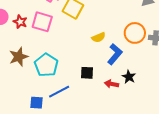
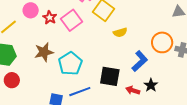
pink square: (42, 22) -> (72, 20), turned 30
yellow semicircle: (99, 37) -> (120, 32), moved
black square: (87, 73) -> (110, 76), size x1.5

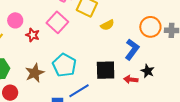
red star: (50, 18) -> (33, 35), moved
brown star: (44, 52) -> (35, 73), moved

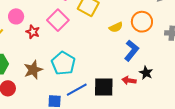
yellow semicircle: (107, 25) -> (116, 27), moved
orange circle: (150, 27) -> (142, 22), moved
black square: (106, 70) -> (104, 87), moved

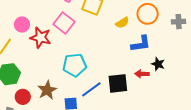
red star: (33, 32) -> (40, 38), size x1.5
blue L-shape: (131, 50) -> (141, 44), turned 50
cyan pentagon: (63, 63) -> (75, 65), turned -30
brown star: (33, 70) -> (47, 90), moved

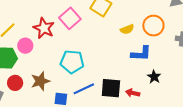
pink circle: (22, 24) -> (25, 46), moved
red arrow: (142, 74) -> (133, 93), moved

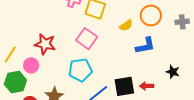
pink square: (70, 18) -> (87, 39), moved
black star: (154, 77) -> (173, 72), moved

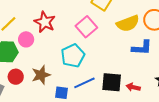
yellow semicircle: (126, 25) -> (128, 23), size x1.6
cyan pentagon: (80, 70) -> (73, 56), turned -30

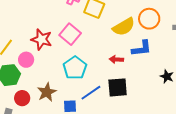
pink square: (86, 27) -> (70, 34), moved
red arrow: (133, 87) -> (116, 59), moved

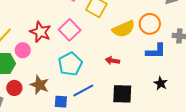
blue L-shape: (142, 48) -> (156, 51), moved
black square: (118, 87) -> (122, 94), moved
brown star: (47, 92) -> (39, 85), turned -30

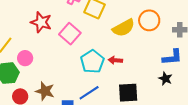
red star: (40, 32) -> (41, 22), moved
blue L-shape: (156, 51) -> (172, 57), moved
cyan pentagon: (70, 64) -> (92, 62), moved

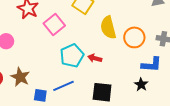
orange circle: (149, 20) -> (134, 37), moved
yellow semicircle: (124, 28) -> (108, 28), turned 95

